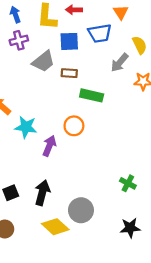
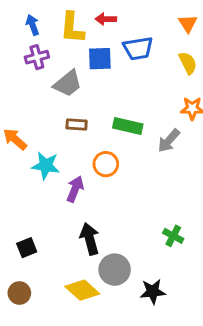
orange triangle: (121, 12) -> (188, 23), moved
gray arrow: (120, 63) -> (169, 141), moved
brown rectangle: (69, 73) -> (77, 125), moved
black arrow: (42, 193) -> (90, 239), moved, turned -30
black star: (130, 228) -> (153, 292), moved

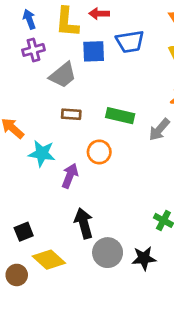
yellow diamond: (82, 290) -> (49, 260), moved
black star: (153, 292) -> (144, 258), moved

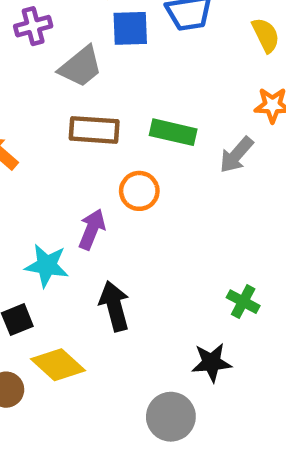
brown rectangle: (71, 114) -> (94, 130), size x1.5
cyan star: (42, 153) -> (47, 265), moved
gray circle: (108, 253) -> (171, 417), moved

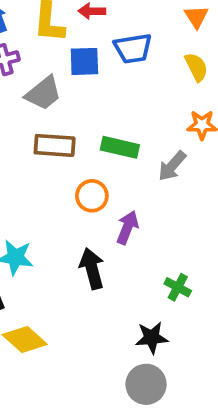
purple arrow: (92, 229) -> (127, 228), moved
black arrow: (114, 306) -> (92, 269), moved
gray circle: (171, 417) -> (146, 384), moved

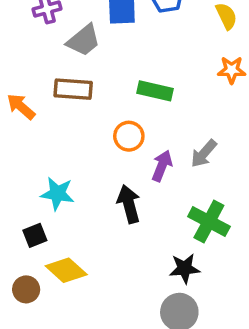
brown rectangle: (55, 145) -> (73, 89), moved
gray arrow: (172, 166) -> (204, 154), moved
green cross: (178, 287) -> (209, 221), size x1.6

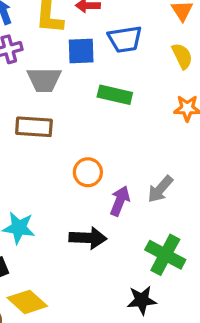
gray trapezoid: (84, 40) -> (44, 80), turned 39
green rectangle: (155, 91) -> (115, 95), moved
black arrow: (129, 204) -> (88, 238), turned 108

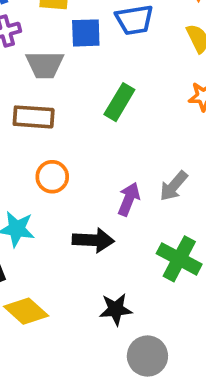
green rectangle: (115, 95) -> (119, 102), moved, turned -72
orange circle: (88, 172) -> (52, 177), moved
black star: (142, 300) -> (116, 309), moved

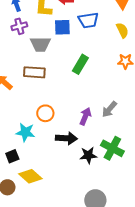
orange circle: (52, 177) -> (45, 113), moved
black star: (116, 309) -> (88, 155), moved

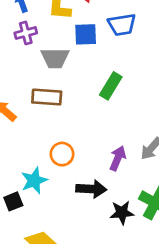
cyan star: (25, 132) -> (34, 181), turned -30
black square: (12, 156) -> (13, 201), moved

